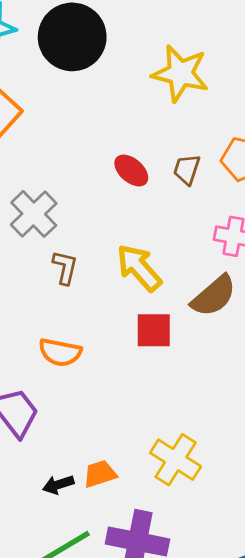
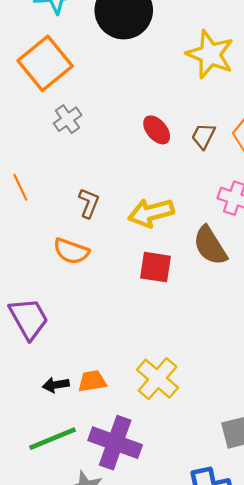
gray cross: (34, 214) -> (68, 119), moved, size x0.7
yellow arrow: (139, 268) -> (151, 213), turned -72
brown semicircle: (214, 296) -> (210, 246), turned 90
orange semicircle: (60, 352) -> (71, 251), moved

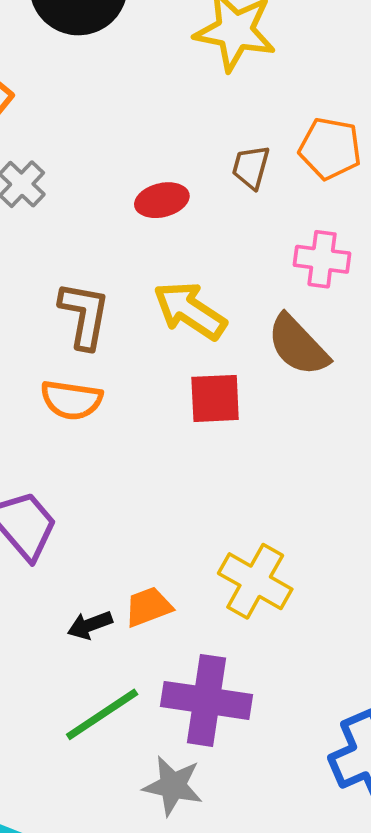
red ellipse: (157, 130) -> (162, 200), moved, turned -52
brown L-shape: (89, 203) -> (84, 315), size x1.4
yellow arrow: (151, 213) -> (190, 310), turned 60

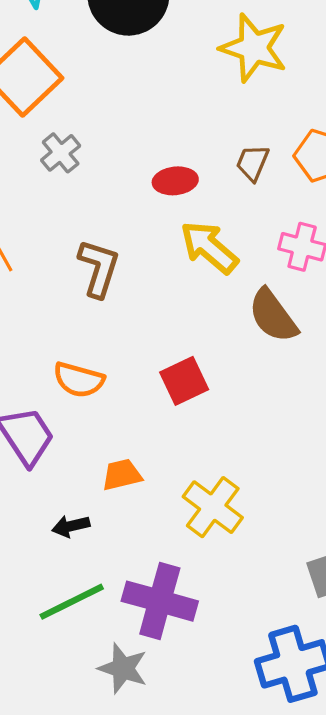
yellow arrow: (190, 310) -> (209, 247), moved
red square: (215, 398) -> (184, 381), moved, turned -30
orange semicircle: (71, 400) -> (79, 380), moved
orange trapezoid: (148, 607) -> (122, 475), moved

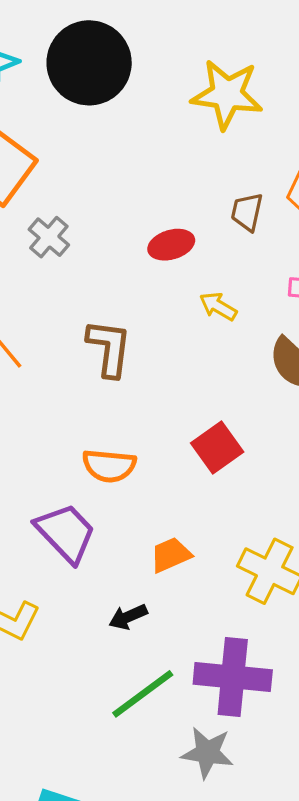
yellow arrow: (209, 247) -> (218, 306), size x0.6

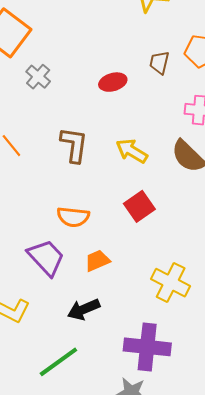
yellow arrow: (218, 306) -> (132, 151), moved, size x1.4
orange trapezoid: (171, 555) -> (97, 261), moved
black arrow: (128, 617) -> (84, 309), size x1.4
green line: (143, 694) -> (58, 362), moved

